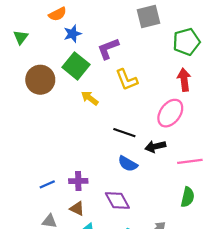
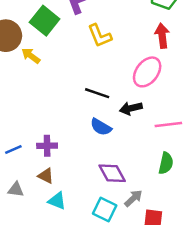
yellow arrow: (90, 98) -> (31, 56), moved
purple diamond: (117, 201) -> (112, 173), moved

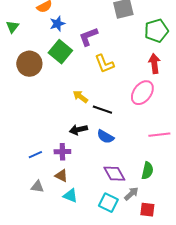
yellow arrow: (31, 56) -> (80, 97), moved
black arrow: (131, 108) -> (78, 130), moved
green semicircle: (166, 163) -> (147, 171), moved

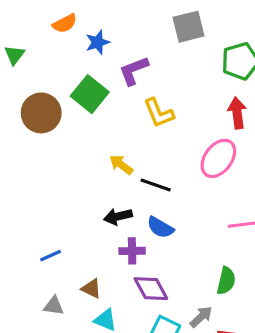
blue star: (57, 24) -> (98, 42), moved
purple cross: (62, 152) -> (132, 251), moved
purple diamond: (114, 174) -> (151, 289), moved

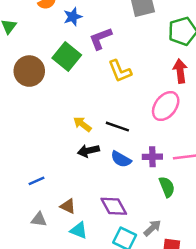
yellow arrow: (121, 165) -> (82, 124), moved
purple cross: (132, 251) -> (152, 157), moved
green semicircle: (226, 281) -> (167, 187), moved, turned -35

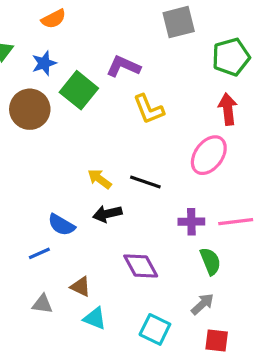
blue star: (73, 17) -> (44, 63), moved
purple L-shape: (100, 38) -> (123, 66), turned 45
blue semicircle: (121, 159) -> (61, 225), moved
purple diamond: (114, 206) -> (141, 266), moved
gray arrow: (152, 228) -> (202, 304), moved

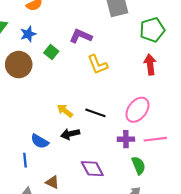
green square: (79, 90) -> (51, 52), size x0.6
pink ellipse: (209, 155) -> (137, 110), moved
blue line: (39, 253) -> (25, 160), turned -72

